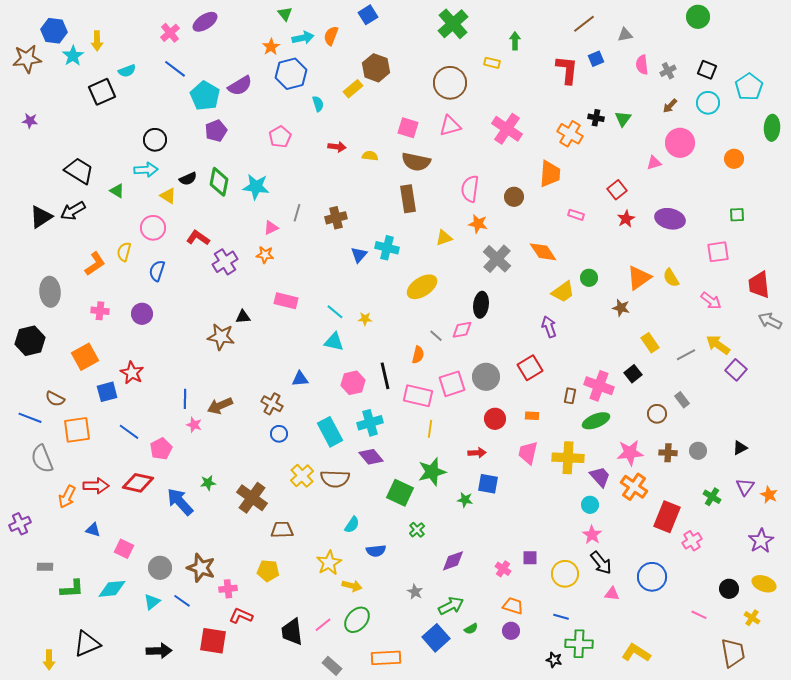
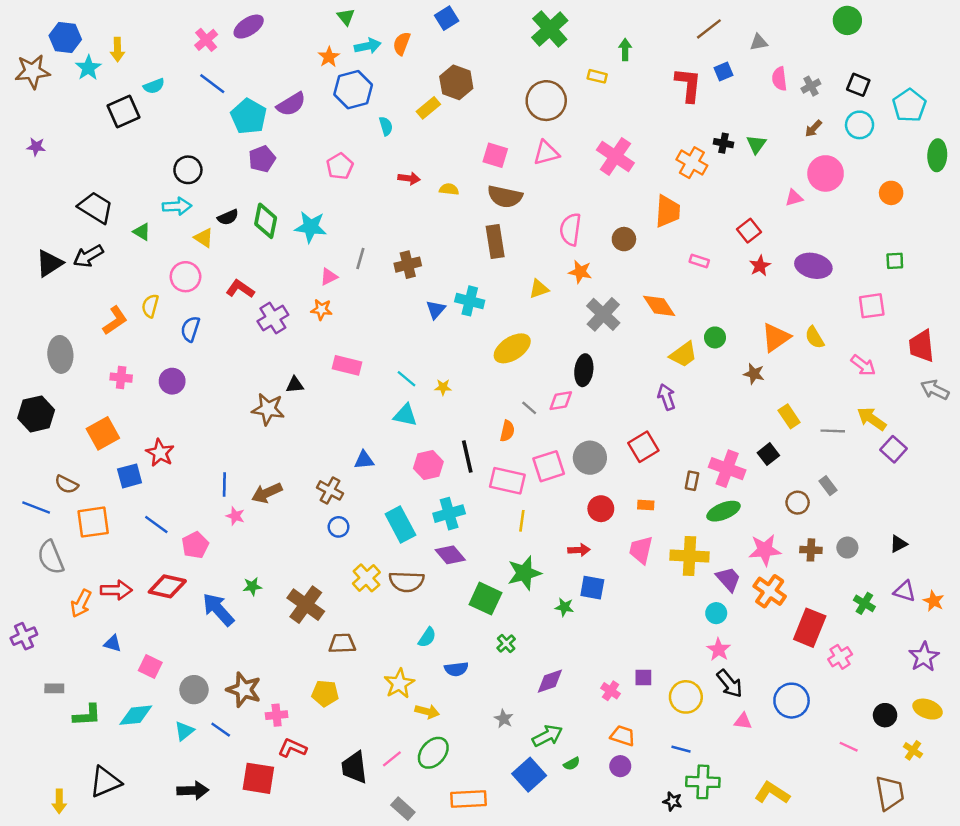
gray line: (686, 355) -> (833, 431), turned 30
purple triangle: (745, 487) -> (904, 591), turned -48

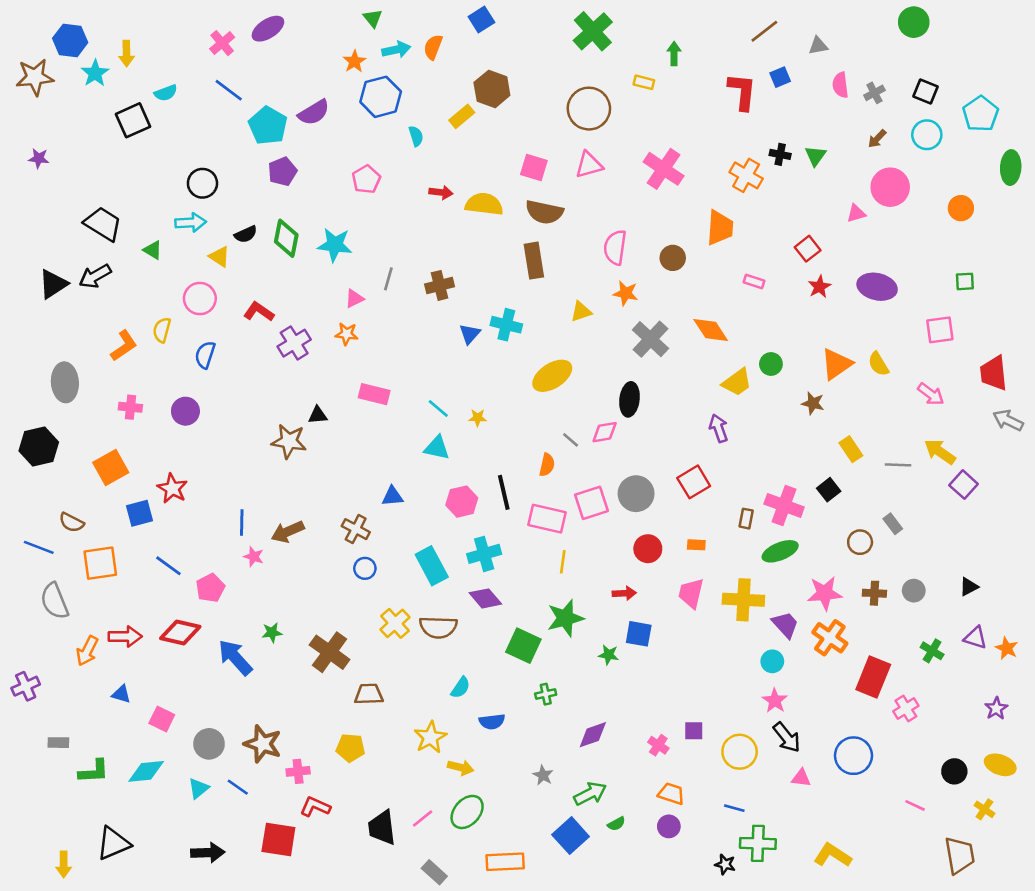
yellow semicircle: (449, 189) -> (484, 204), size x1.8
green cross: (506, 643) -> (546, 694), turned 30
purple star: (924, 657) -> (996, 709), size x0.7

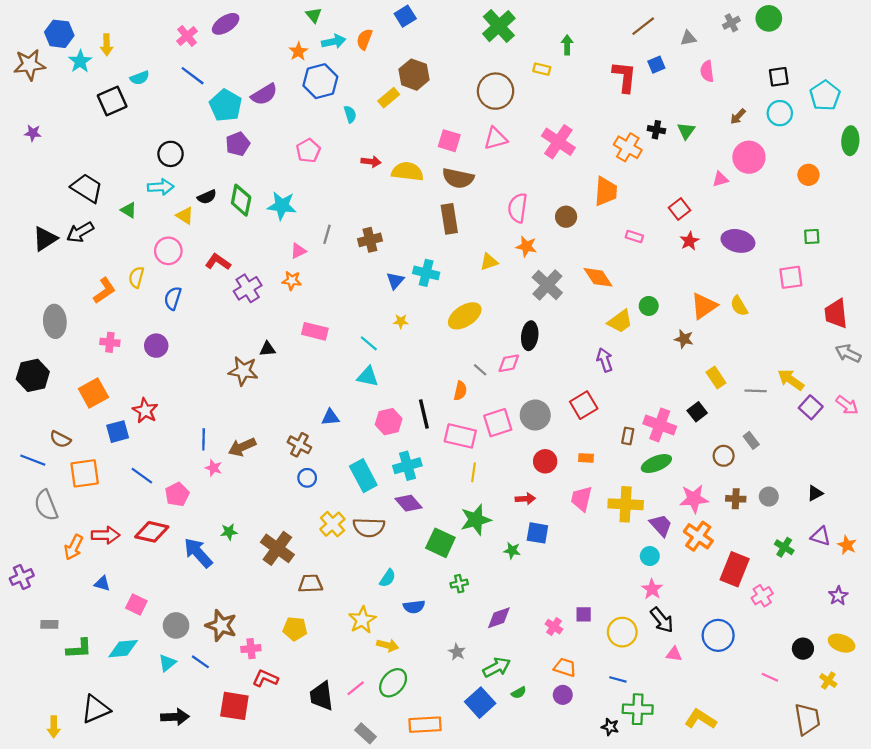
black square: (926, 92) -> (779, 77), turned -30
gray cross: (874, 93) -> (731, 23), moved
pink arrow: (931, 394) -> (847, 405), moved
yellow star: (478, 418) -> (401, 321), moved

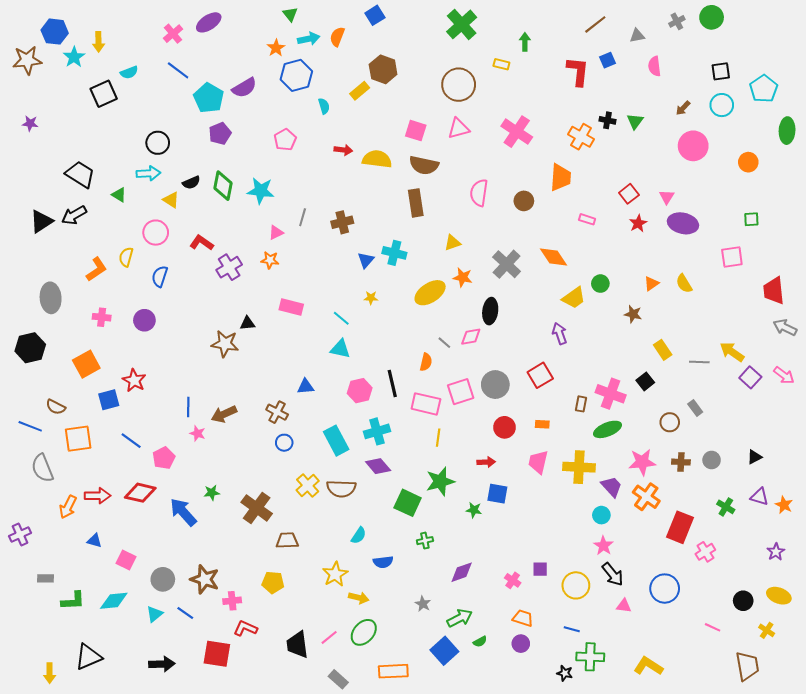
pink triangle: (720, 179) -> (667, 197), moved, turned -42
orange star: (526, 246) -> (463, 277), moved
orange triangle: (704, 306) -> (651, 284), size x0.6

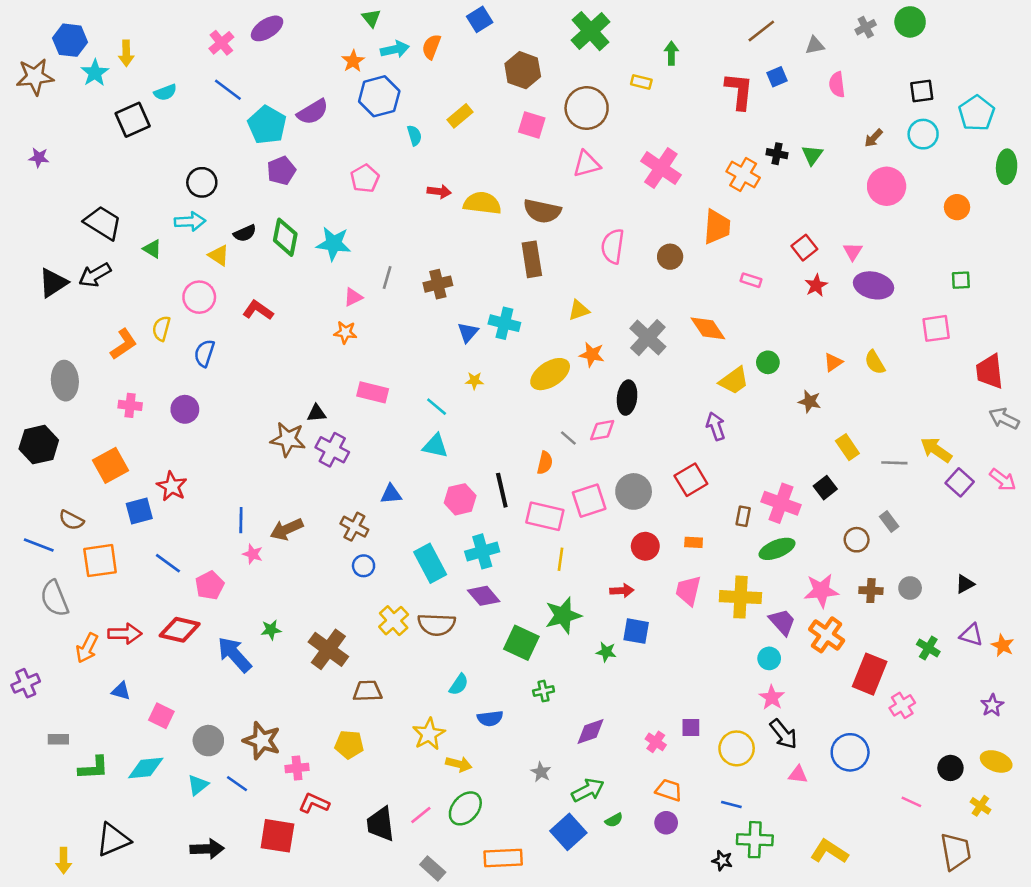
brown hexagon: (383, 69) -> (523, 70), moved
pink square: (416, 131) -> (532, 125), moved
purple cross: (229, 267) -> (332, 450), moved, turned -30

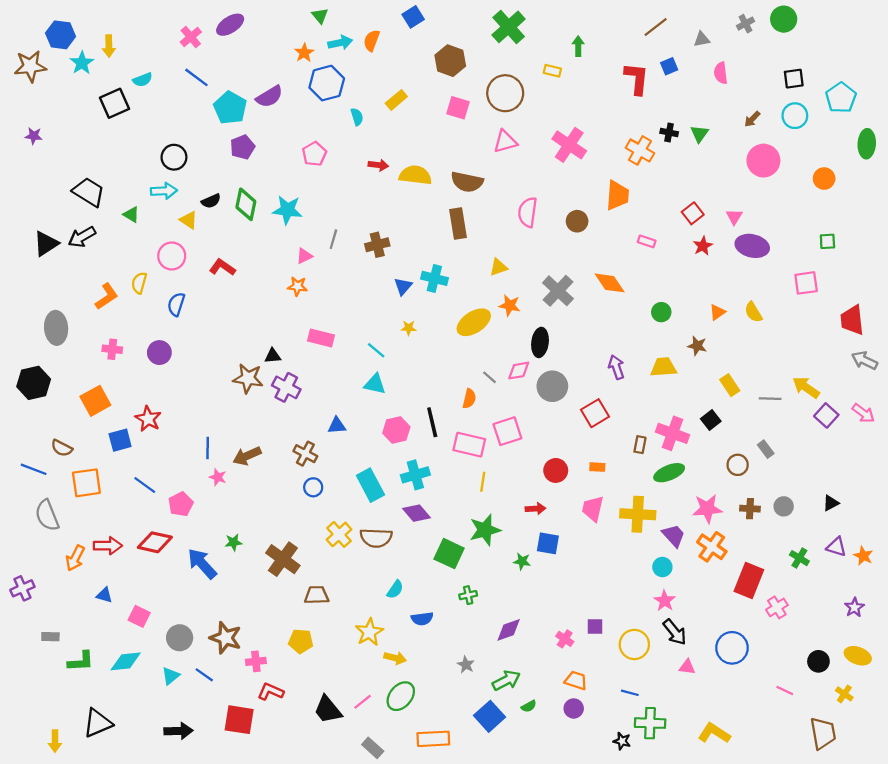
yellow trapezoid: (734, 381) -> (664, 367), moved, turned -148
gray circle: (634, 491) -> (552, 386), moved
black trapezoid: (381, 824) -> (328, 710), turned -32

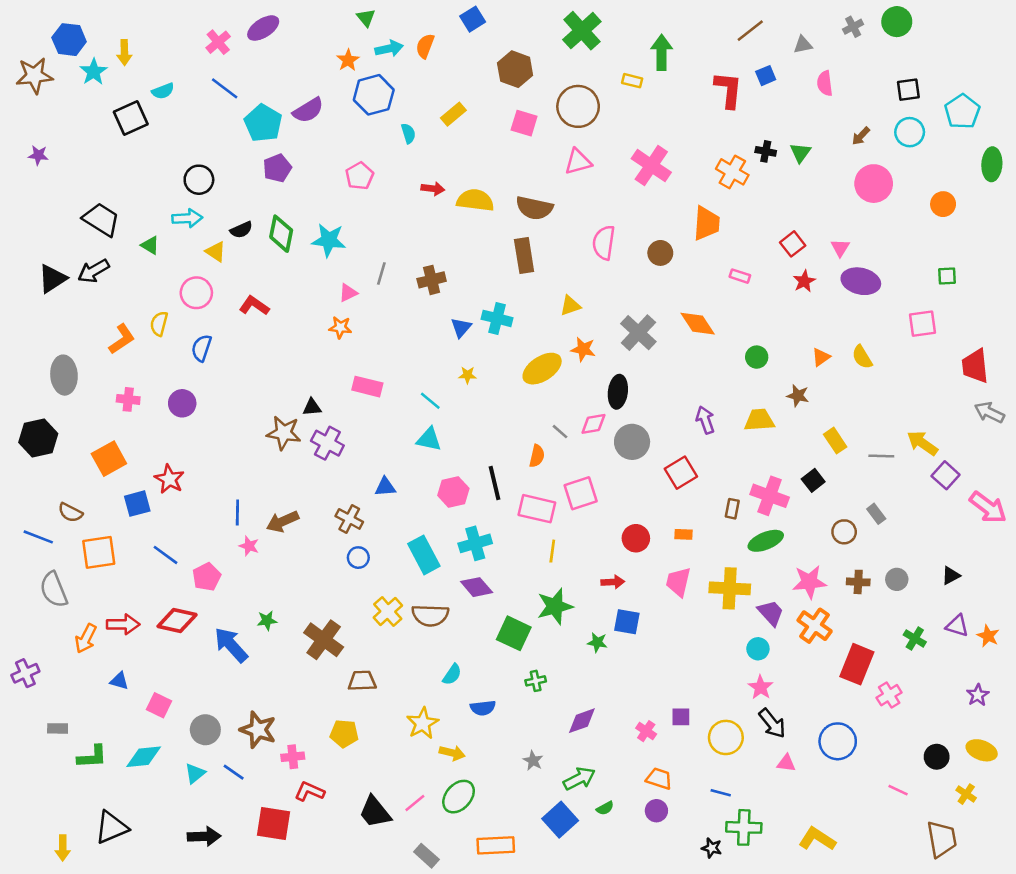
green arrow: (578, 46) -> (662, 52), size x1.5
pink arrow: (863, 413) -> (988, 507), moved, size x1.4

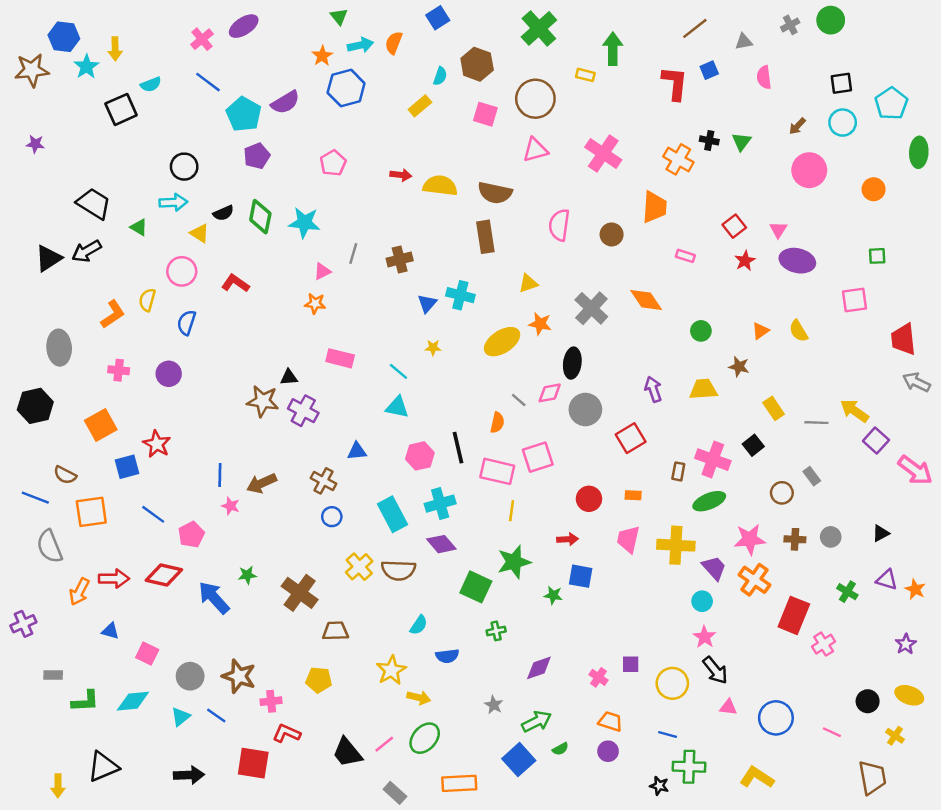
cyan semicircle: (408, 133) -> (440, 76), moved, turned 36
blue circle: (838, 741) -> (776, 718), moved

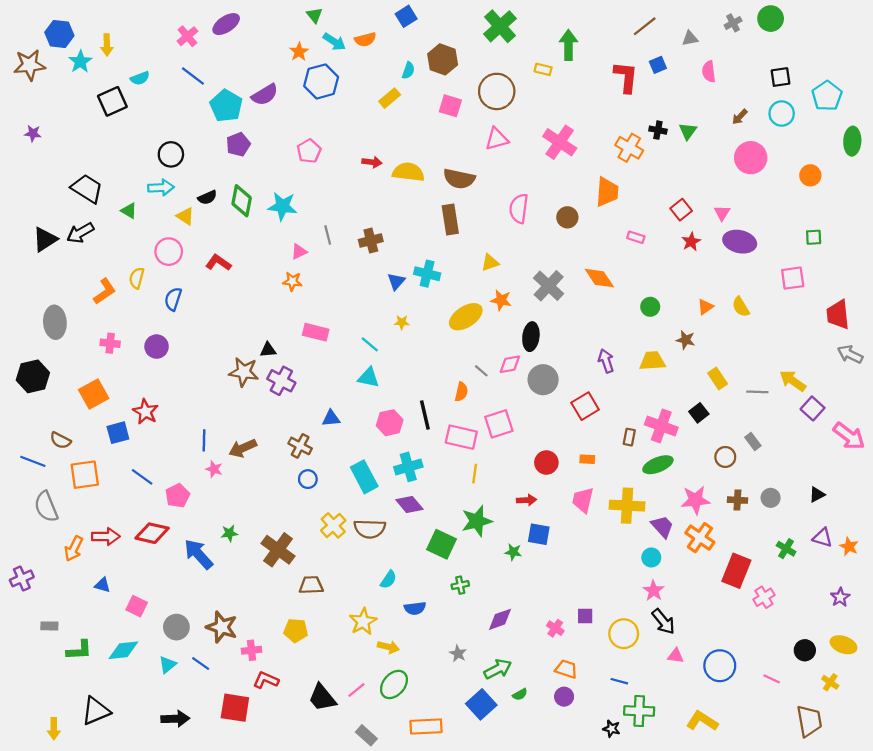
orange semicircle: (394, 43) -> (365, 40), turned -125
cyan arrow: (360, 45) -> (334, 42), turned 45
gray line: (353, 254) -> (328, 235), turned -30

